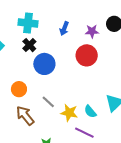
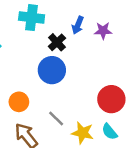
purple star: (92, 31) -> (103, 31), moved
black cross: (29, 45) -> (57, 42), moved
red circle: (87, 55) -> (111, 99), moved

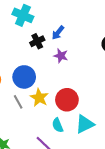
purple star: (103, 31) -> (61, 56), moved
blue circle: (52, 70) -> (24, 77), moved
yellow star: (83, 133) -> (39, 98), moved

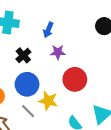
black cross: (37, 41) -> (23, 55), moved
red circle: (67, 100) -> (75, 79), moved

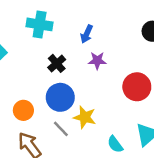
red circle: (75, 79) -> (137, 87), moved

